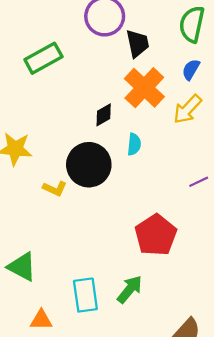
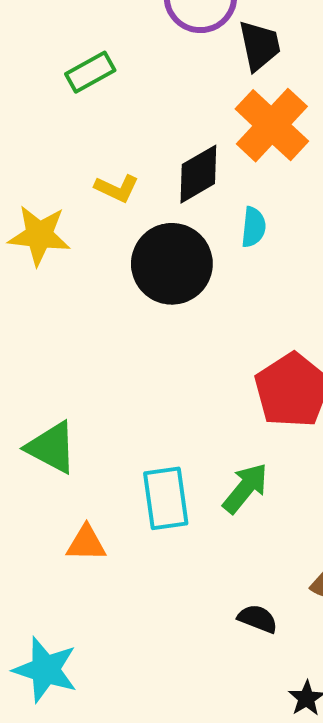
green rectangle: (43, 58) -> (90, 72), size x0.7
black diamond: (104, 115) -> (198, 174), size x1.4
yellow L-shape: (55, 189) -> (117, 188), moved

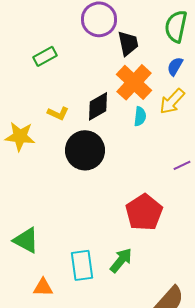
cyan semicircle: (253, 227) -> (140, 116), moved

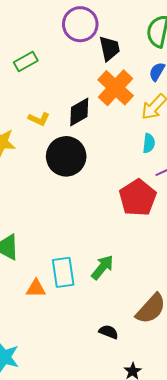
cyan semicircle: (140, 116) -> (149, 143), moved
red pentagon: (144, 212) -> (138, 198), moved
orange triangle: (43, 287) -> (36, 288), moved

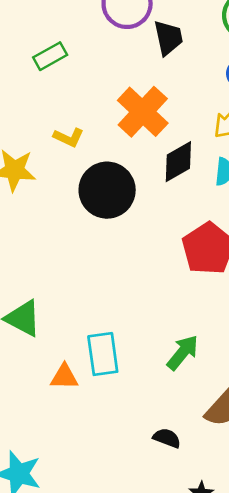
orange cross: (116, 88) -> (143, 112), moved
black diamond: (79, 112) -> (178, 162), moved
green arrow: (102, 267) -> (183, 353), moved

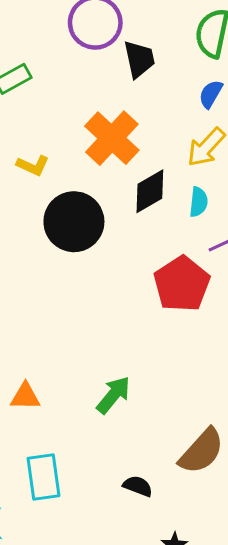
green arrow: (183, 353) -> (113, 395), moved
cyan rectangle: (103, 354) -> (44, 477), moved
orange triangle: (64, 377) -> (25, 396), moved

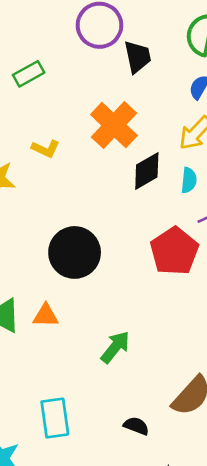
black circle: (74, 222) -> (75, 252), moved
orange triangle: (25, 396) -> (46, 316), moved

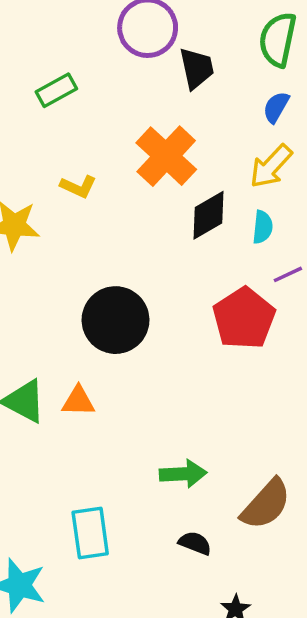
green arrow: (115, 347) -> (183, 474), moved, turned 48

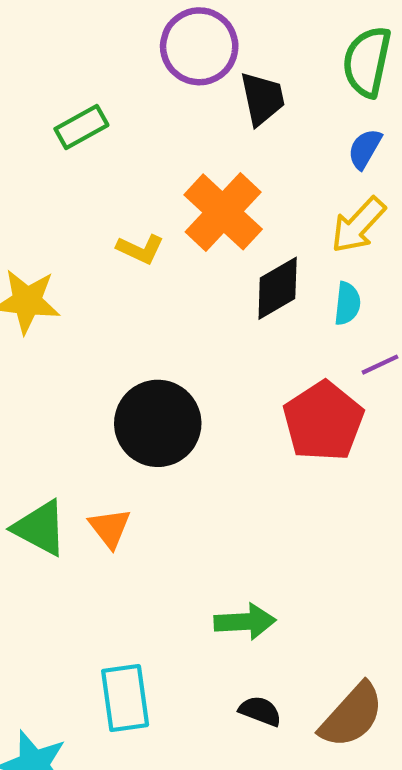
yellow L-shape: (78, 187) -> (140, 249), moved
orange triangle: (78, 401) -> (110, 528), turned 51
brown semicircle: (266, 504) -> (352, 715), moved

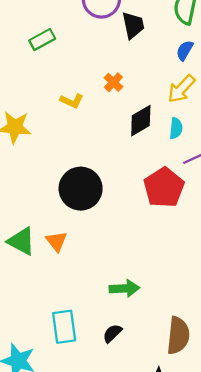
orange cross: (223, 212) -> (113, 82), size x0.5
black semicircle: (260, 711) -> (112, 333), moved, turned -65
brown semicircle: (352, 715) -> (178, 336), turned -36

